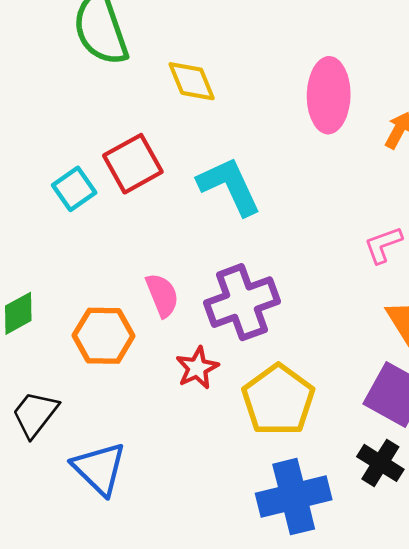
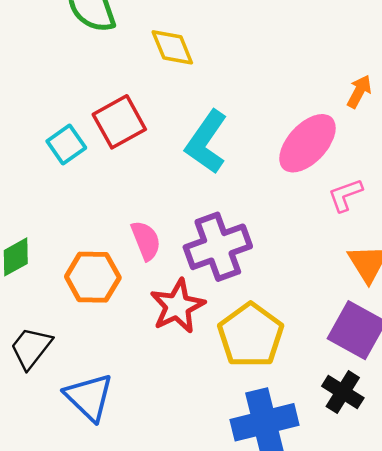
pink ellipse: (329, 95) -> (307, 143), moved, turned 42
cyan L-shape: (229, 186) -> (206, 142), turned -120
red star: (197, 368) -> (177, 306), size x1.4

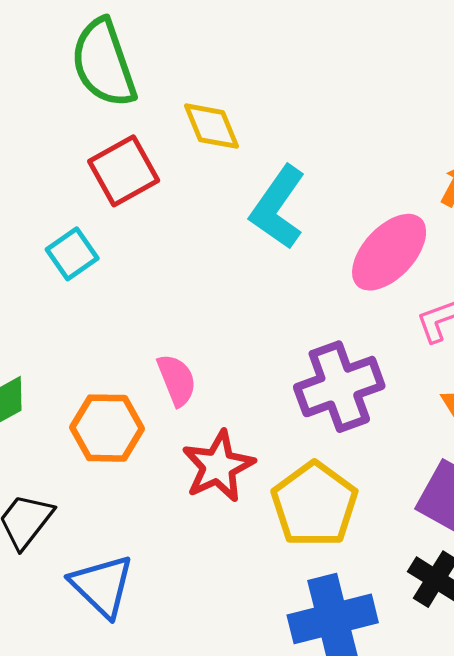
red square: (119, 122) -> (124, 171), moved
cyan L-shape: (206, 142) -> (278, 207), moved
purple cross: (218, 247) -> (339, 387), moved

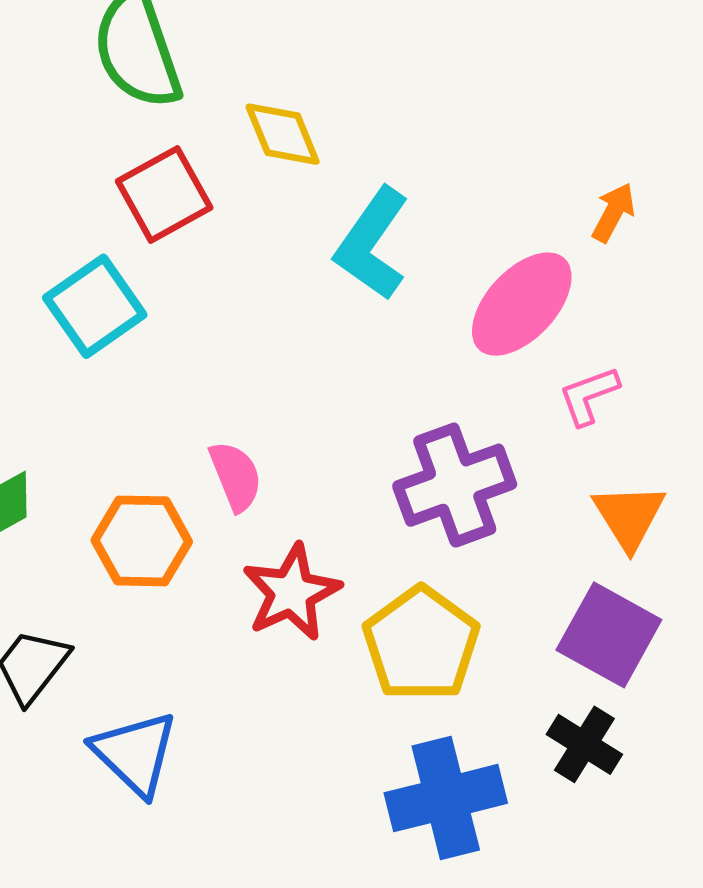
cyan square: (72, 254) -> (95, 306), size x1.4

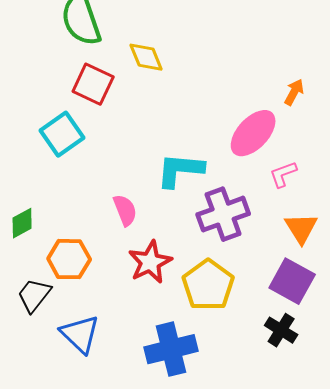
red square: (164, 194) -> (93, 84), turned -36
cyan L-shape: (372, 244) -> (180, 170), moved, turned 60
orange hexagon: (142, 541) -> (69, 259), moved
blue cross: (446, 798) -> (171, 349), moved

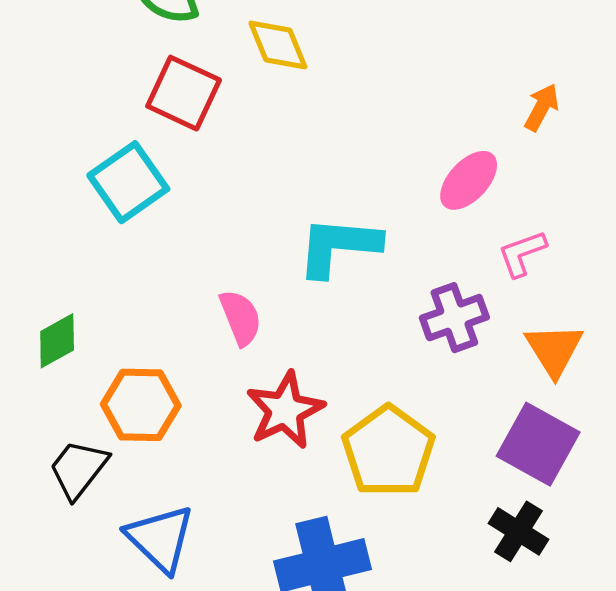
pink ellipse: (253, 133) -> (469, 180), size x0.7
purple cross: (223, 214) -> (454, 318), moved, size x0.7

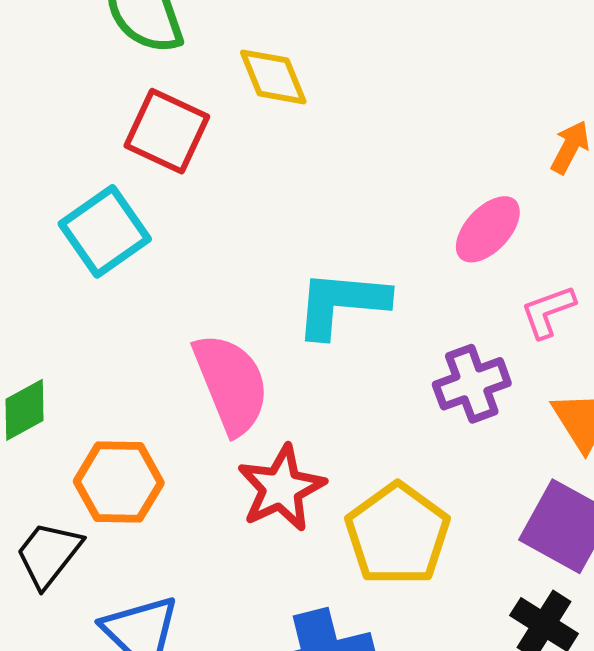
pink semicircle: (241, 318) -> (231, 384), size x1.6

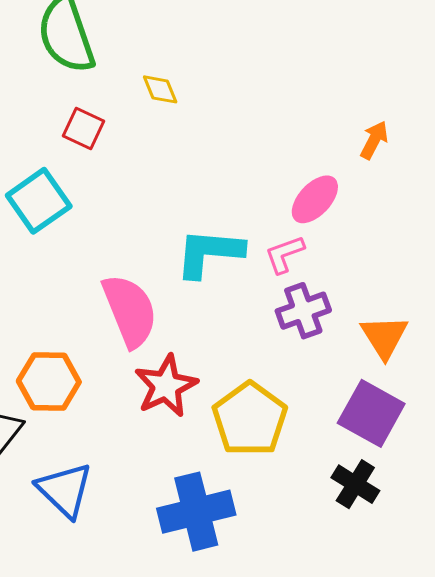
yellow diamond: (273, 77) -> (160, 89), size x0.7
red square: (167, 131) -> (84, 128), size x0.7
pink L-shape: (548, 312) -> (284, 254), moved

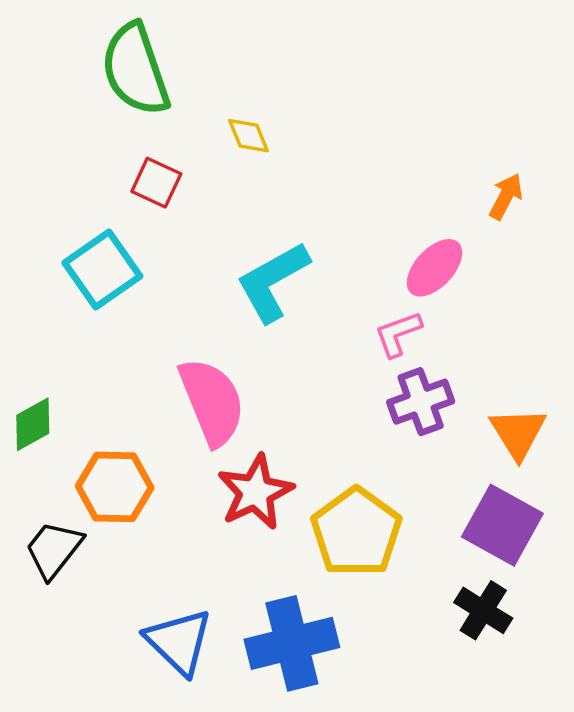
cyan L-shape: (209, 253) -> (273, 282), moved, turned -34
blue triangle: (65, 490) -> (179, 642), moved

